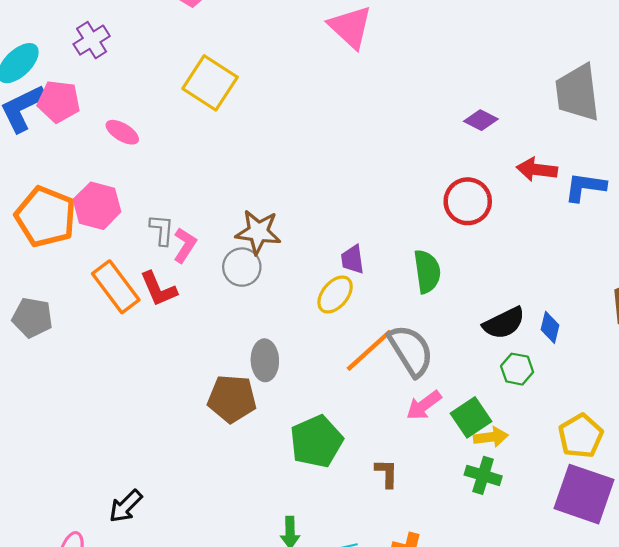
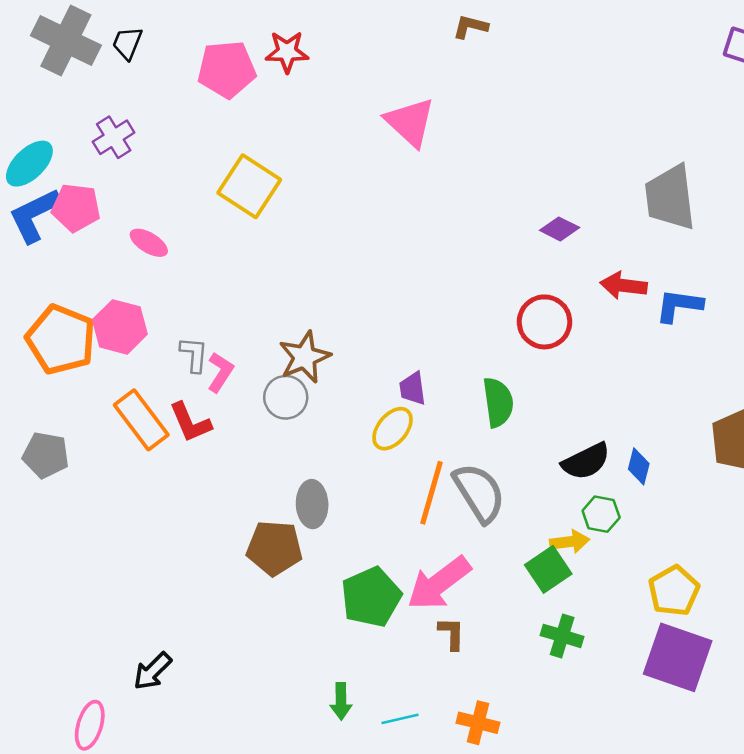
brown star: (258, 232) -> (305, 357), turned -30
orange line: (369, 350) -> (431, 493), turned -32
pink arrow: (424, 405) -> (439, 583), moved, size x1.6
yellow arrow: (491, 437) -> (570, 542), moved

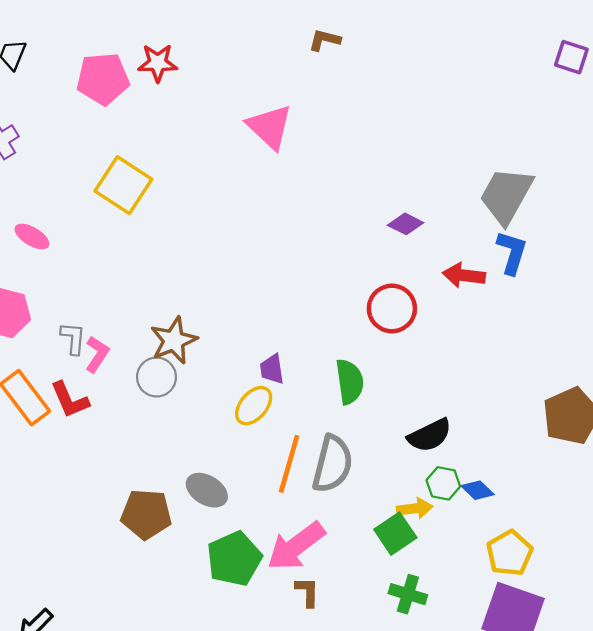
gray trapezoid: (670, 198) -> (506, 195), turned 36
blue L-shape: (679, 306) -> (512, 252), moved, turned 99
blue diamond: (639, 466) -> (478, 490), moved, turned -60
gray semicircle: (479, 493) -> (332, 464), turned 46
gray ellipse: (312, 504) -> (207, 490), moved, turned -57

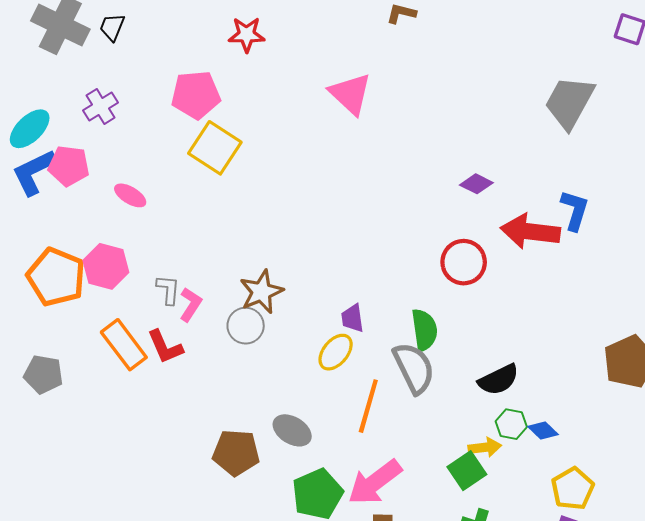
pink pentagon: (103, 79) -> (196, 95), moved
gray trapezoid: (506, 195) -> (569, 102), moved
red arrow: (464, 275) -> (530, 231), size x1.5
gray semicircle: (332, 464) -> (414, 368), moved, turned -40

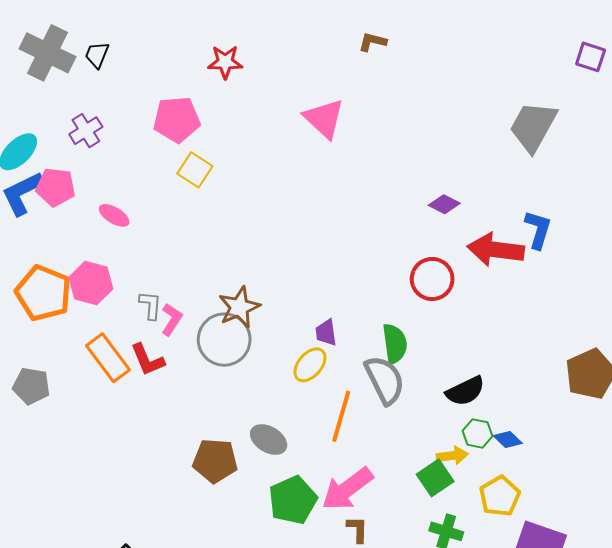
yellow square: (215, 148) -> (195, 170), size x0.7
gray circle: (246, 326) -> (224, 340), size x1.5
yellow pentagon: (573, 489) -> (500, 496), moved

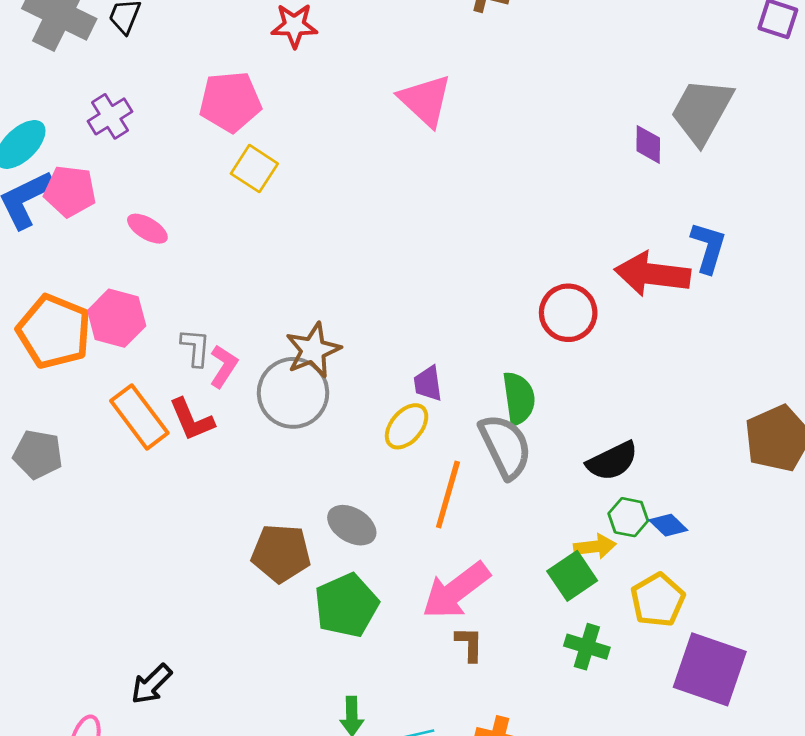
purple diamond: (444, 204) -> (648, 144), moved, turned 64
green pentagon: (293, 500) -> (346, 605), moved

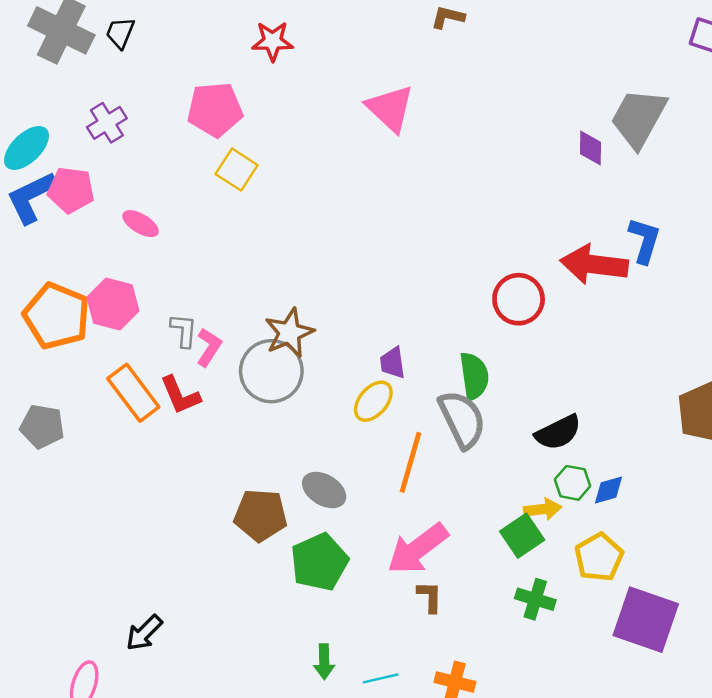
blue diamond: (668, 525) -> (609, 490), turned -60

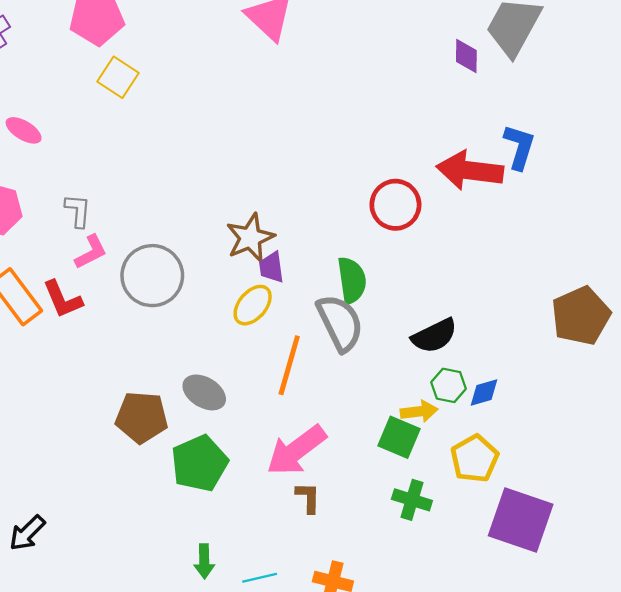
gray L-shape: (184, 330) -> (78, 211), moved
brown star: (289, 333) -> (250, 238), moved
pink L-shape: (209, 347) -> (91, 252), turned 30
green square: (522, 536) -> (399, 437), turned -33

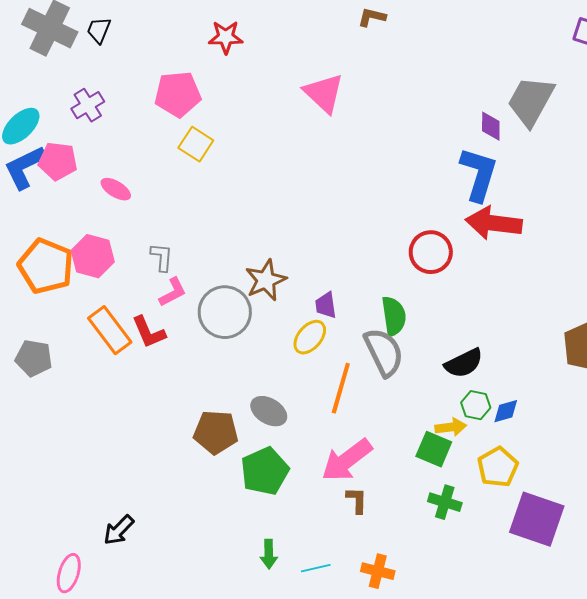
blue L-shape: (519, 147) -> (479, 174), moved, size x1.4
brown star: (250, 238) -> (266, 280), moved

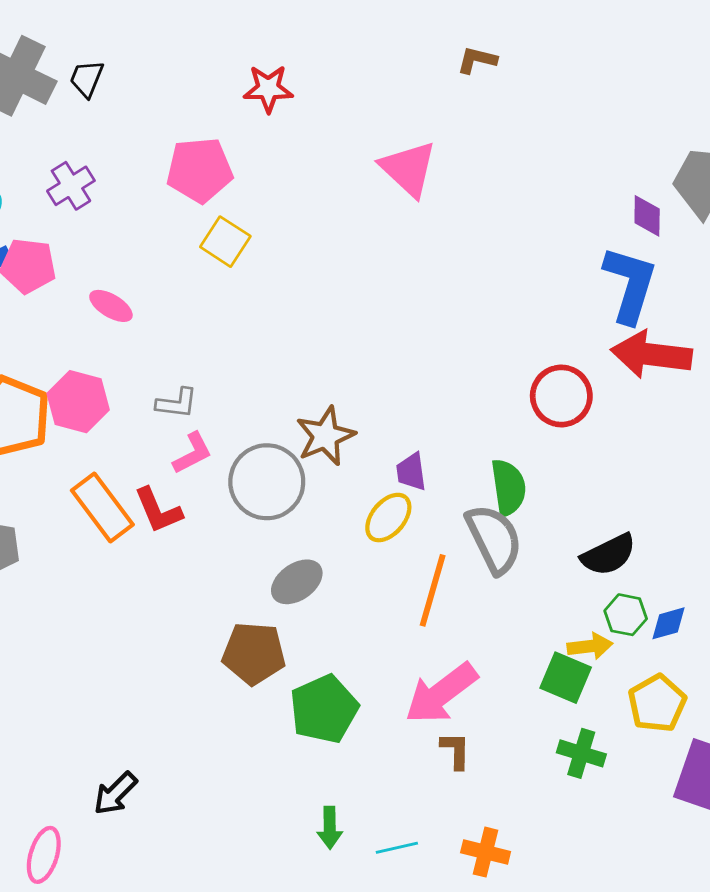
gray L-shape: (162, 257) -> (177, 403), turned 92
gray ellipse: (269, 411) -> (297, 582), moved, turned -66

